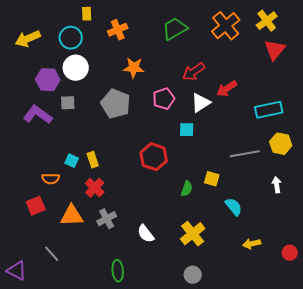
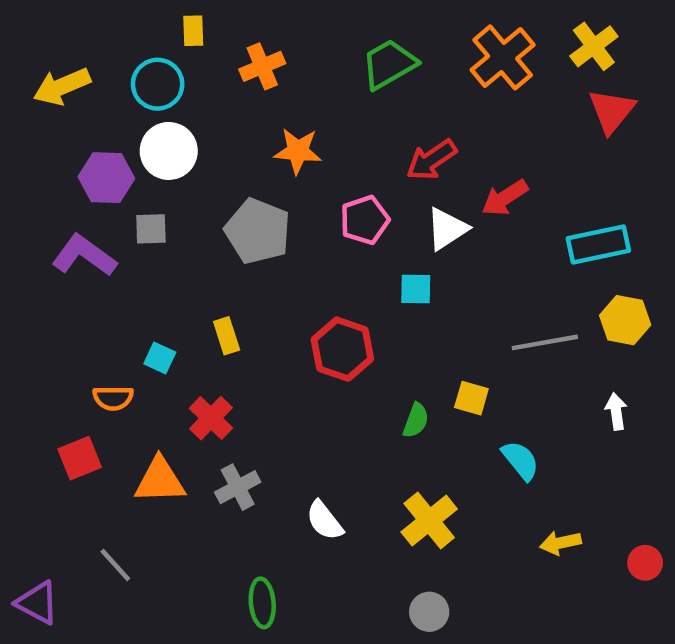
yellow rectangle: (93, 160) -> (227, 336), moved

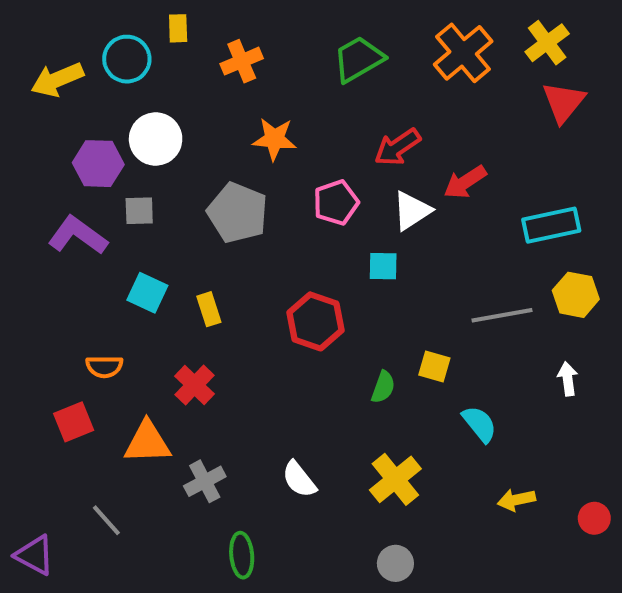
cyan circle: (158, 84) -> (127, 59), moved
cyan square: (160, 358) -> (147, 293), moved, size x1.4
gray cross: (238, 487) -> (205, 481), moved

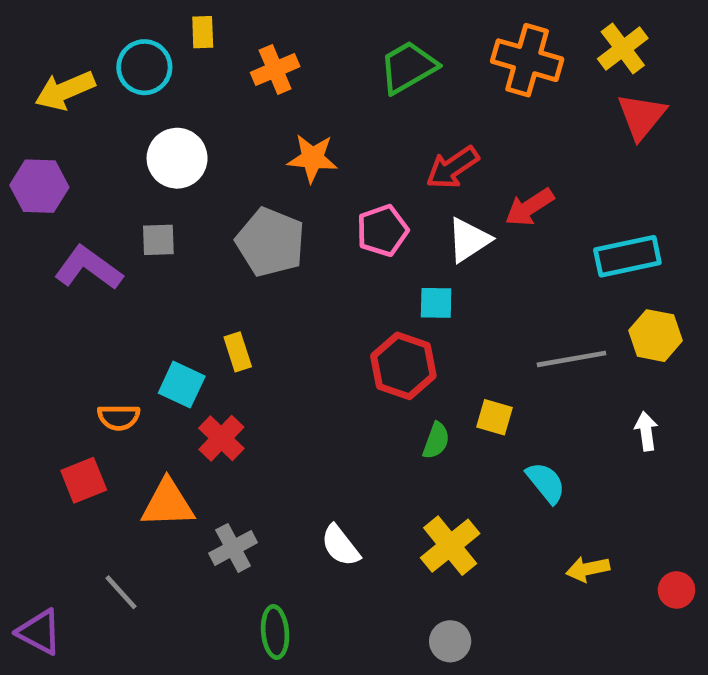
orange cross: (463, 53) -> (527, 60), turned -34
purple hexagon: (98, 164) -> (39, 186), moved
cyan square: (147, 293) -> (182, 385), moved
red hexagon: (315, 321) -> (403, 366), moved

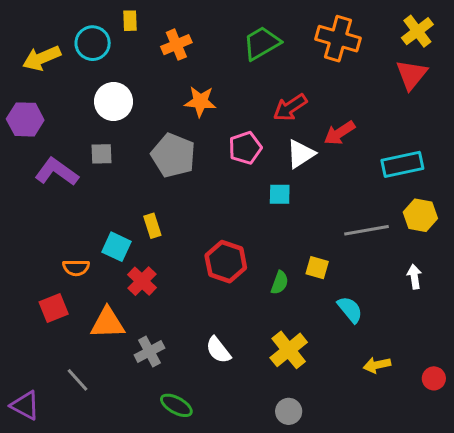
yellow cross: (623, 48) -> (417, 31), moved
red hexagon: (403, 366) -> (226, 262), moved
green ellipse: (275, 632) -> (176, 405), turned -56

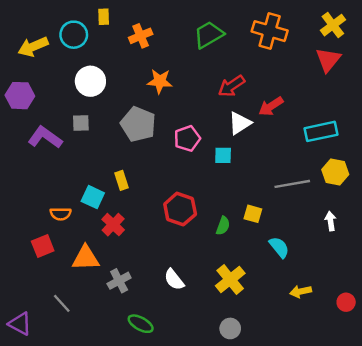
pink pentagon: (245, 148) -> (187, 139), moved

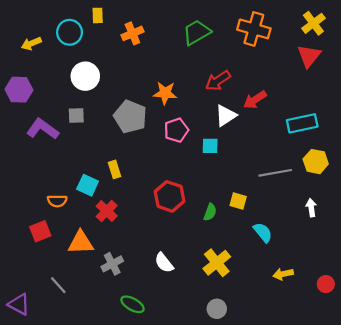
yellow arrow: (33, 47) -> (31, 44), size x0.7
orange star: (160, 81) -> (165, 93), moved

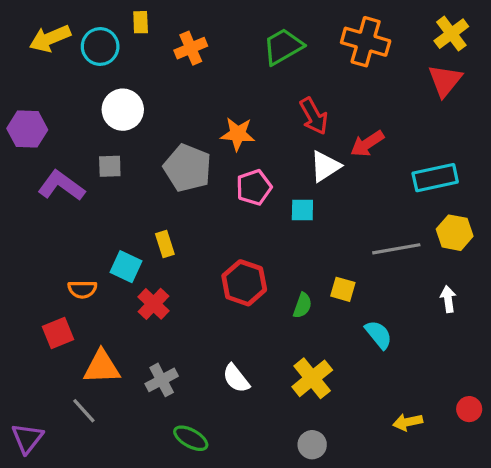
yellow arrow: (31, 44) -> (50, 38), moved, size x1.4
red arrow: (218, 81) -> (314, 116), turned -85
orange triangle: (81, 242) -> (102, 367), moved
yellow arrow: (283, 274) -> (408, 422), moved
purple triangle: (19, 304) -> (27, 438), turned 40

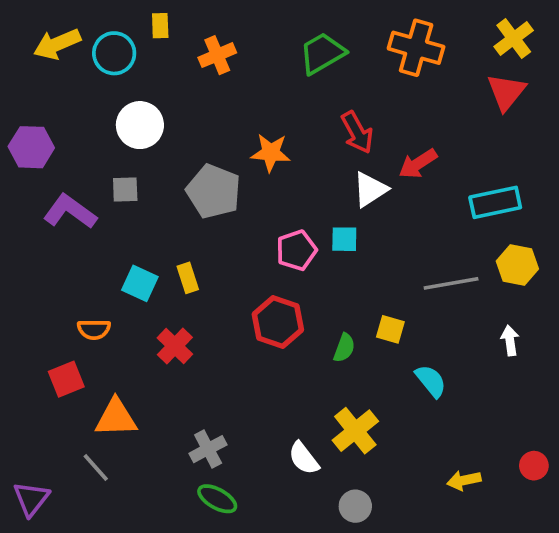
pink pentagon: (254, 187) -> (296, 250), moved
cyan square: (126, 267) -> (140, 283), moved
white semicircle: (236, 378) -> (304, 458), moved
gray cross: (162, 380) -> (208, 449), moved

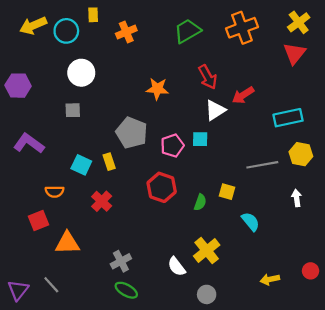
orange cross: (416, 48) -> (242, 28), turned -36
gray pentagon: (214, 191) -> (132, 133), moved
purple L-shape: (70, 212) -> (29, 143), moved
gray line: (96, 467) -> (51, 285), moved

